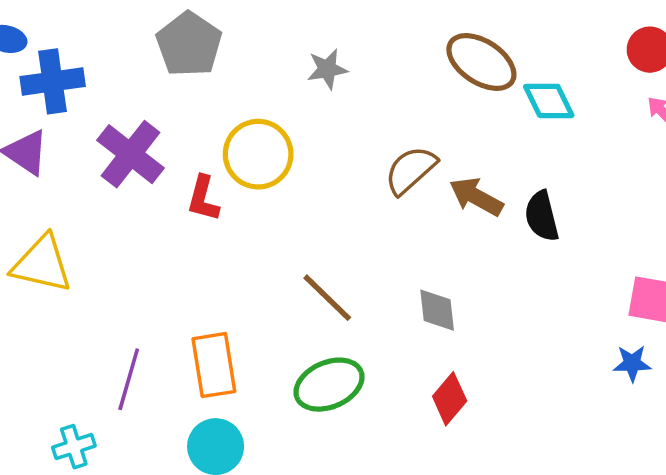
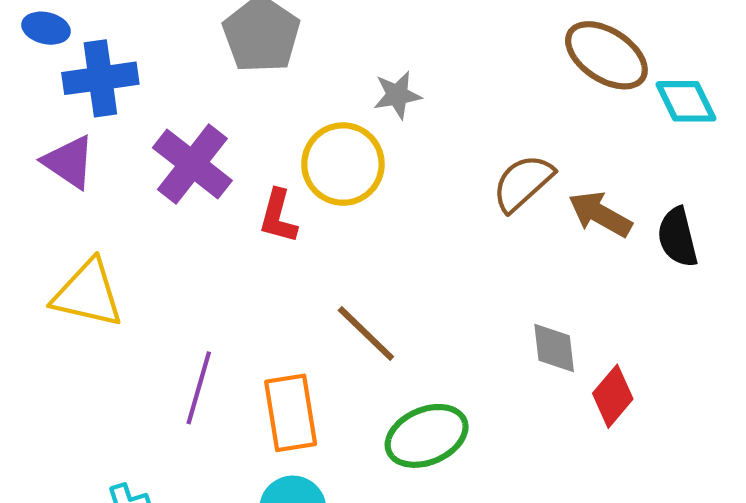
gray star: (327, 69) -> (397, 95), moved
brown line: (327, 298) -> (366, 333), moved
purple line: (129, 379) -> (199, 388), moved
red diamond: (450, 399) -> (613, 396), moved

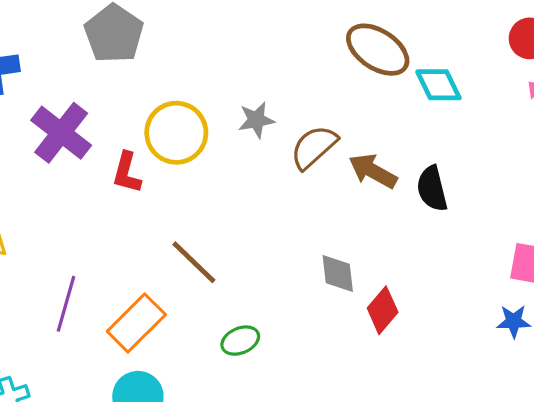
gray star: (397, 95) -> (256, 120), moved
orange rectangle: (291, 413) -> (136, 323), turned 54
green ellipse: (427, 436) -> (240, 341), size x0.6

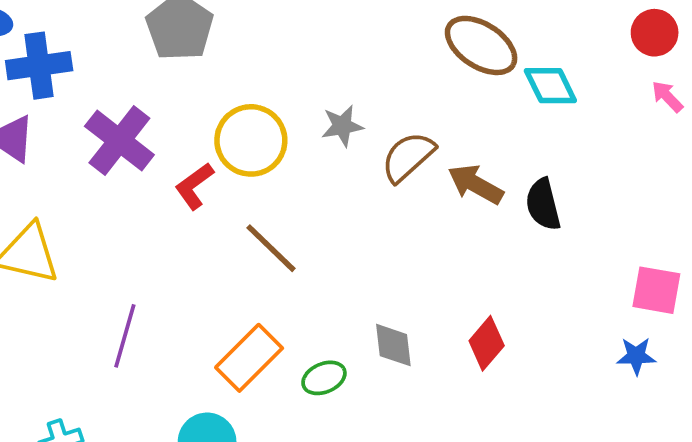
red L-shape: (127, 173) -> (194, 186), turned 39
brown line: (194, 262) -> (271, 248), moved
gray diamond: (338, 273) -> (393, 345), moved
orange rectangle: (136, 323) -> (249, 358), moved

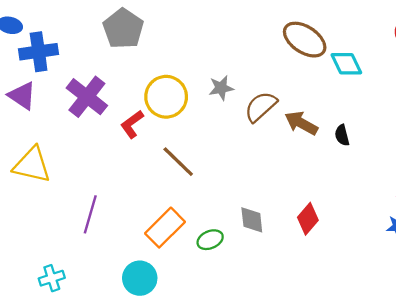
black semicircle: (543, 204) -> (342, 135), size x0.7

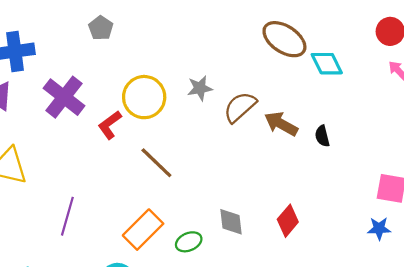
gray pentagon: (123, 29) -> (101, 28), size x0.6

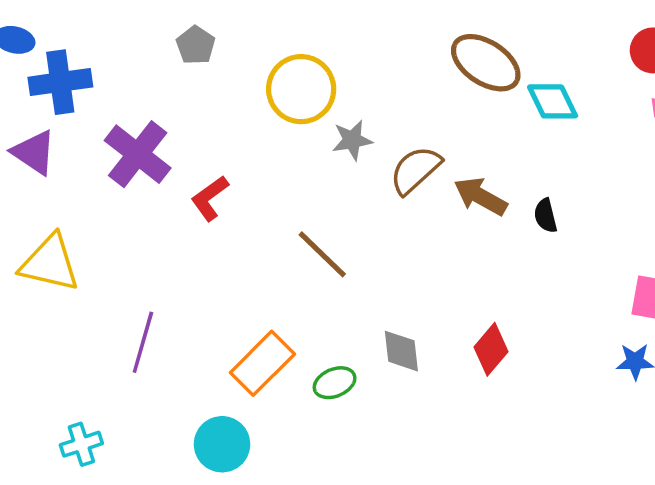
yellow circle: (144, 97) -> (301, 89), moved
brown line: (156, 163) -> (322, 254), moved

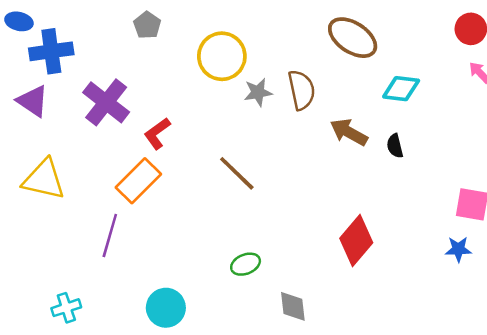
cyan diamond: (553, 101) -> (401, 89), moved, turned -57
brown semicircle: (415, 170) -> (302, 90), moved, turned 120
red diamond: (491, 349) -> (356, 240), size x1.4
gray diamond: (401, 351) -> (293, 306), moved
orange rectangle: (262, 363) -> (138, 181), moved

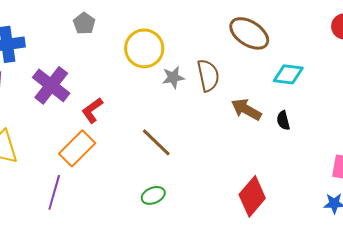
green ellipse: (246, 264) -> (153, 195), moved

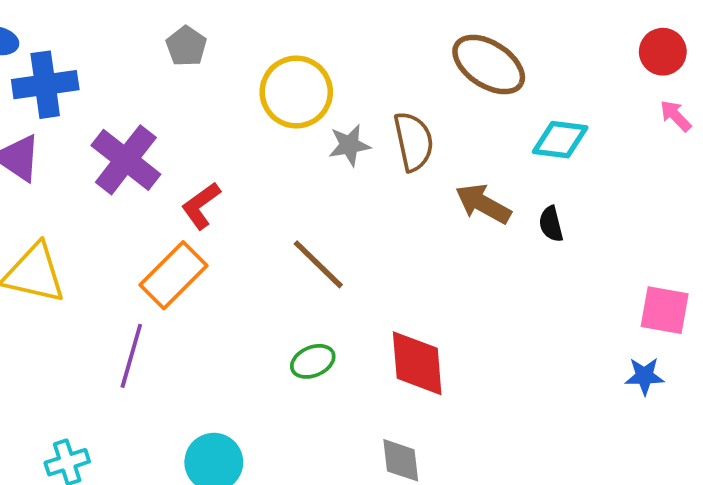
red diamond: (252, 196) -> (417, 363), moved, turned -45

